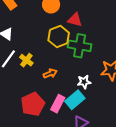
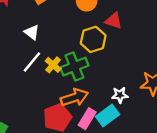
green cross: (80, 46) -> (74, 67), moved, turned -35
orange arrow: (50, 73) -> (74, 97), moved, size x1.6

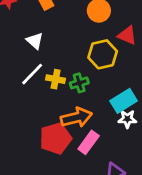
yellow cross: (53, 65) -> (56, 79), turned -35
green cross: (74, 67) -> (79, 83), size x0.6
cyan rectangle: (108, 115) -> (124, 101), moved

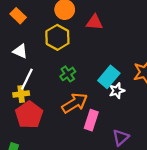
yellow hexagon: (103, 54) -> (57, 37), moved
yellow cross: (56, 79) -> (21, 94), moved
red pentagon: (55, 138) -> (29, 115), moved

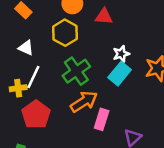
green cross: (68, 74) -> (76, 71), size x1.6
white star: (117, 91) -> (121, 54), moved
yellow cross: (21, 94) -> (18, 88), moved

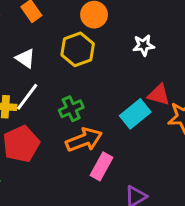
red triangle: (104, 16) -> (159, 95), moved
white star: (121, 54) -> (144, 45), moved
green cross: (76, 71) -> (71, 109), moved, size x0.7

